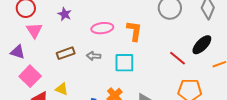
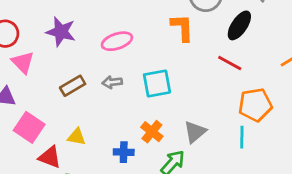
purple star: (65, 14) -> (61, 32), size x1.5
orange L-shape: (134, 31) -> (182, 28), moved
black ellipse: (202, 45) -> (239, 25), moved

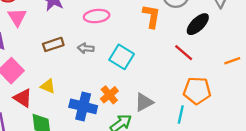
cyan square: (157, 83) -> (122, 57), turned 30
blue cross: (124, 152) -> (83, 106), size x1.6

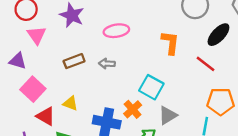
orange L-shape: (151, 16) -> (170, 43), moved
cyan square: (122, 57) -> (151, 87), moved

